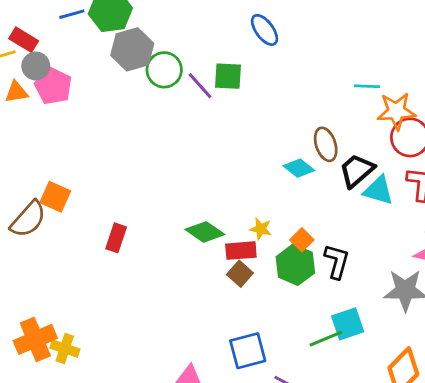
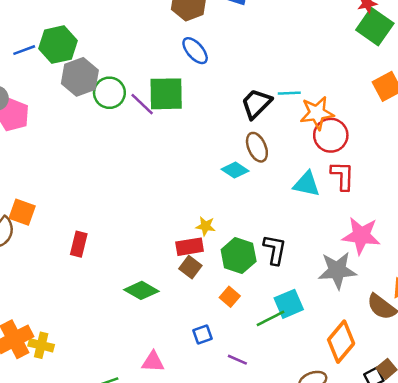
green square: (228, 76) -> (166, 94), size x1.4
black trapezoid: (357, 171) -> (256, 104), moved
green diamond: (205, 232) -> (141, 290), moved
orange square: (302, 240) -> (230, 297), moved
blue square: (248, 351) -> (203, 335), size x0.6

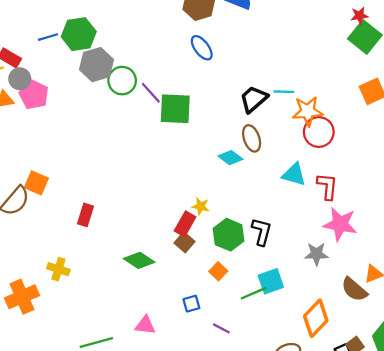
green square: (166, 94) -> (175, 109), moved
red L-shape: (342, 176) -> (327, 186), moved
red rectangle: (190, 247) -> (185, 224), turned -55
gray star: (337, 270) -> (316, 254), size x0.7
yellow cross: (41, 345) -> (58, 269), moved

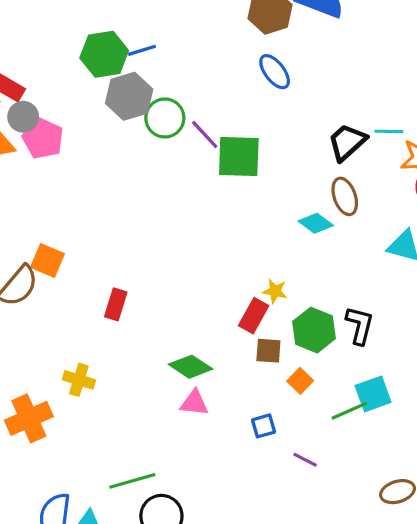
blue line: (48, 37) -> (142, 50), moved
brown square: (184, 242) -> (268, 351), moved, turned -36
pink triangle: (145, 325) -> (194, 403), moved

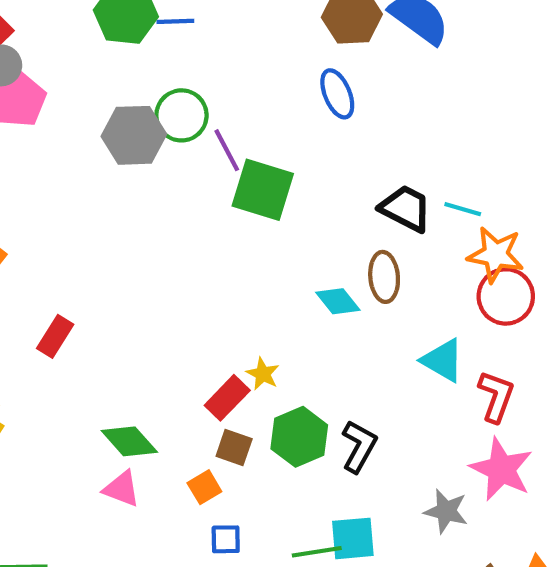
gray hexagon: (129, 96) -> (134, 135), moved
black trapezoid: (347, 142) -> (406, 208), turned 54
orange square: (300, 381) -> (204, 487), moved
blue square: (263, 426) -> (226, 539), moved

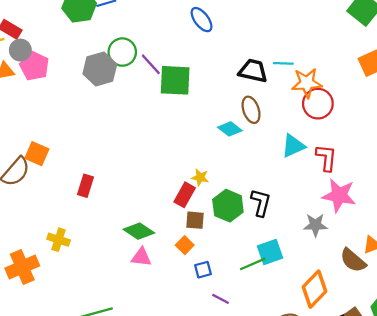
cyan triangle: (443, 360) -> (293, 146), turned -40

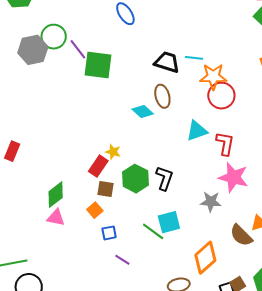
green diamond: (139, 231) -> (56, 195), turned -76
green line: (253, 264) -> (153, 231), turned 55

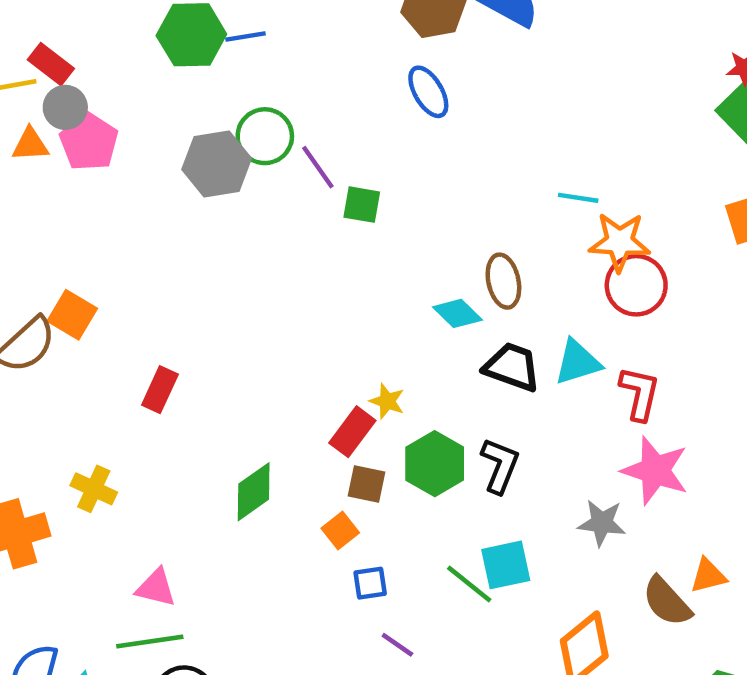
black trapezoid: (167, 62) -> (512, 367), moved
green square: (98, 65) -> (362, 205), size x0.6
pink triangle: (56, 218) -> (156, 588), moved

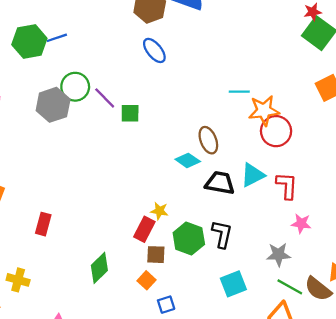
pink star: (655, 471) -> (301, 223), size x0.6
green line: (469, 584) -> (290, 287), moved

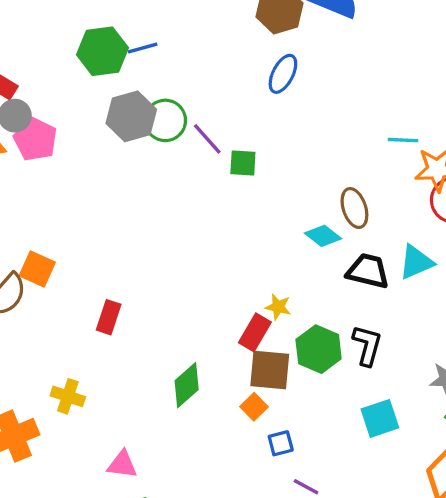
blue ellipse: (154, 50) -> (283, 74), turned 64
gray hexagon: (53, 105) -> (131, 116), moved
brown square: (156, 255) -> (270, 370), size x1.5

